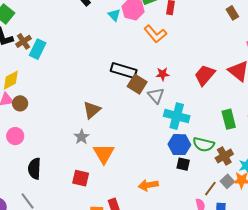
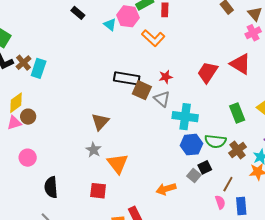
brown circle: (20, 103) -> (28, 117), moved
black square: (183, 164) -> (205, 167), moved, turned -32
gray square: (227, 181) -> (194, 176), moved

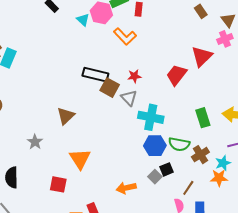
red triangle: (240, 64) -> (202, 56), moved, turned 40
gray star: (94, 150) -> (35, 142), moved

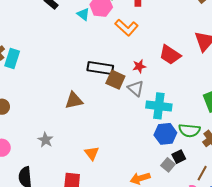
red trapezoid: (177, 75) -> (170, 55), moved, turned -90
brown triangle: (66, 116) -> (74, 100), moved, turned 36
orange triangle: (80, 159) -> (92, 153), size x0.7

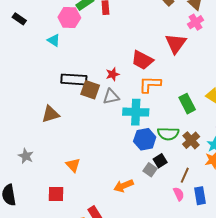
cyan triangle: (83, 14) -> (54, 40), moved
orange L-shape: (127, 28) -> (150, 84), moved, turned 145
gray triangle: (136, 88) -> (111, 97), turned -48

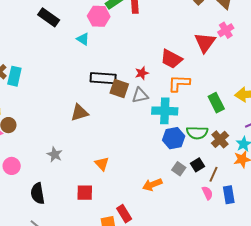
black rectangle: (19, 19) -> (49, 17), size x1.5
pink cross: (196, 22) -> (226, 30), moved
black square: (160, 161) -> (197, 165), moved

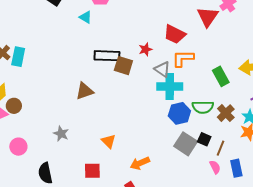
gray triangle: (140, 95) -> (162, 69), moved, turned 48
black square: (197, 165) -> (204, 139), turned -32
gray square: (179, 169) -> (186, 144), size x1.6
orange arrow: (152, 185) -> (140, 163), moved

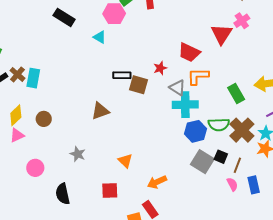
black rectangle: (107, 56) -> (122, 75), size x0.7
brown circle: (14, 106) -> (44, 119), moved
brown cross: (226, 113) -> (242, 130), size x1.4

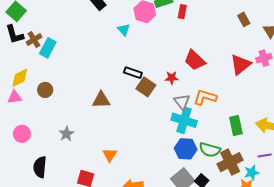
red trapezoid: (189, 52) -> (195, 60), moved

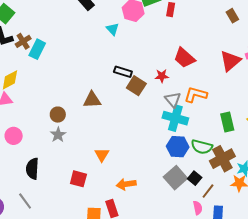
brown circle: (45, 90) -> (58, 115), moved

